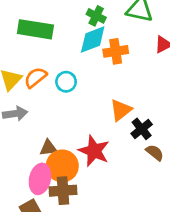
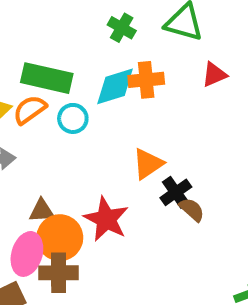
green rectangle: (35, 29) -> (47, 78), moved
cyan diamond: (93, 40) -> (115, 86), moved
brown semicircle: (155, 153) -> (192, 210), moved

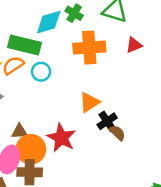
orange cross: (146, 80) -> (89, 48), size x1.4
cyan diamond: (115, 86) -> (49, 22), moved

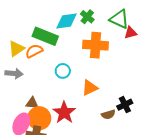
red triangle: (134, 45) -> (131, 33), moved
cyan circle: (41, 72) -> (63, 71), moved
black cross: (107, 121) -> (125, 105), moved
brown semicircle: (117, 133) -> (108, 114), turned 112

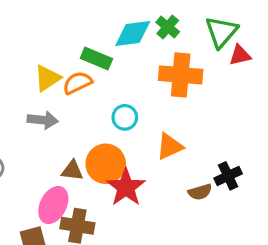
green triangle: (119, 19) -> (221, 32), turned 45
green rectangle: (45, 36) -> (96, 59), size x0.7
orange circle: (39, 118) -> (106, 164), moved

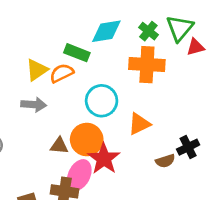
green cross: (168, 27) -> (148, 31), moved
cyan circle: (125, 117) -> (102, 101), size x1.5
pink ellipse: (53, 205) -> (79, 175), moved

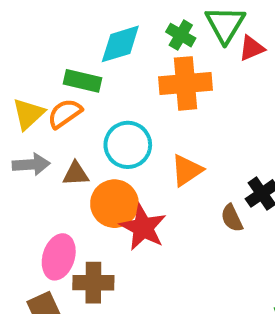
brown triangle: (59, 146) -> (76, 174), moved
brown semicircle: (165, 161) -> (232, 218), turned 90
pink ellipse: (79, 175) -> (59, 257), moved

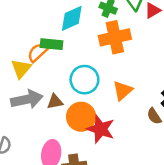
orange semicircle: (65, 113) -> (38, 52), moved
gray arrow: (31, 164) -> (27, 99), size x1.4

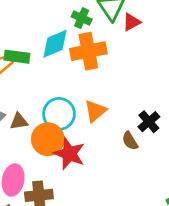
cyan diamond: (72, 18) -> (55, 44), moved
cyan circle: (84, 80) -> (59, 114), moved

